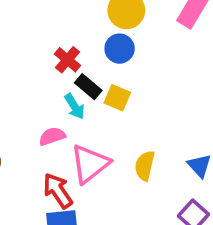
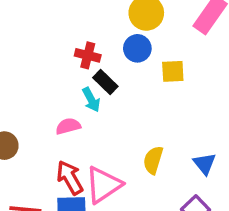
red cross: (67, 60) -> (88, 55), turned -30
yellow square: (117, 98) -> (173, 71), moved, turned -30
pink triangle: (90, 164) -> (103, 185), moved

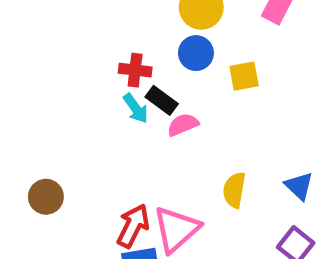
cyan arrow: (91, 100) -> (136, 108), moved
pink semicircle: (68, 126) -> (183, 125), moved
red arrow: (70, 178) -> (133, 226), turned 64

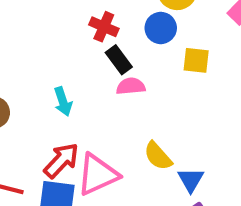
cyan arrow: (136, 108) -> (63, 101), moved
blue triangle: (299, 186) -> (191, 180), moved
yellow semicircle: (234, 190) -> (158, 156), turned -68

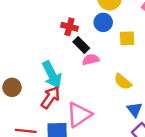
cyan arrow: (63, 101) -> (52, 75), size x1.6
yellow semicircle: (158, 156) -> (123, 82), moved
red arrow: (61, 160) -> (50, 97), moved

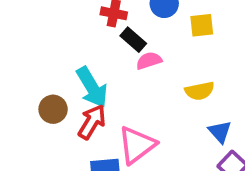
yellow semicircle: (123, 82) -> (200, 91), turned -48
brown circle: (12, 87) -> (53, 109), moved

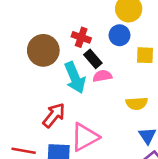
cyan arrow: (92, 87) -> (75, 78), moved
brown circle: (53, 109) -> (43, 50), moved, size x1.5

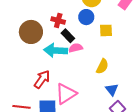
cyan arrow: (75, 78) -> (56, 50), turned 120
yellow semicircle: (137, 103) -> (102, 66), turned -56

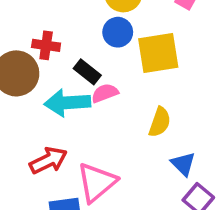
red cross: (58, 20) -> (46, 45), moved
yellow square: (106, 30) -> (158, 53), size x1.6
red arrow: (42, 79) -> (48, 160), turned 36

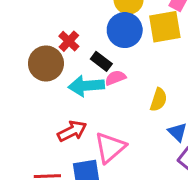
blue circle: (118, 32) -> (125, 30), size x1.5
red cross: (46, 45) -> (69, 41), turned 36
yellow square: (158, 53) -> (165, 27), moved

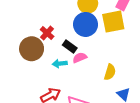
cyan arrow: (86, 86) -> (60, 64), size x0.6

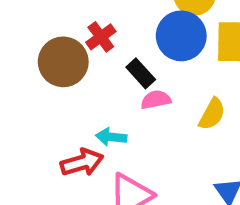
cyan arrow: (60, 64) -> (111, 137), moved
yellow semicircle: (110, 72) -> (212, 114), moved

